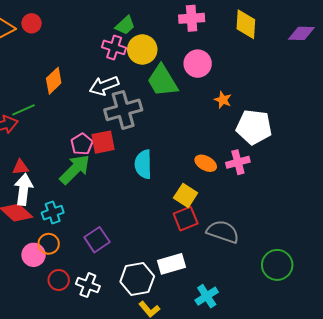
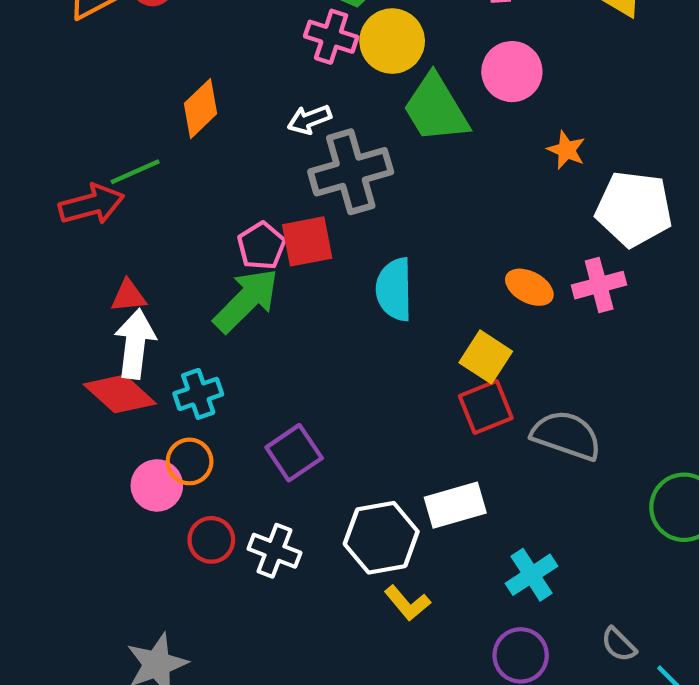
white arrow: (104, 86) -> (309, 119), size x0.7

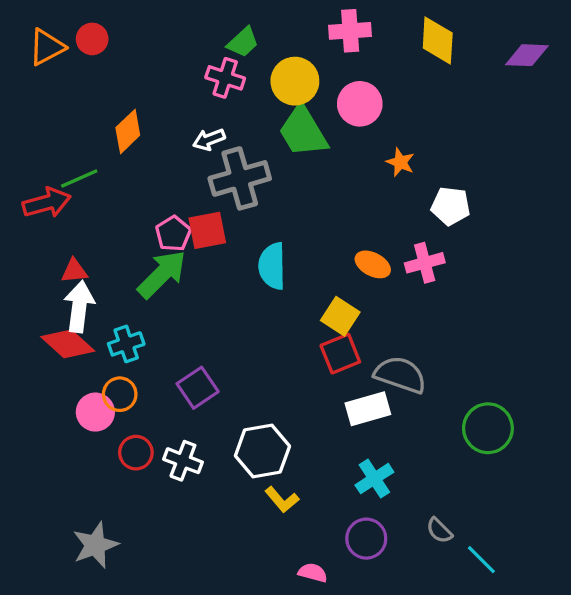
yellow circle: (392, 41) -> (295, 81), moved
white pentagon: (634, 209) -> (451, 206), size x0.7
white rectangle: (455, 505) -> (368, 409), moved

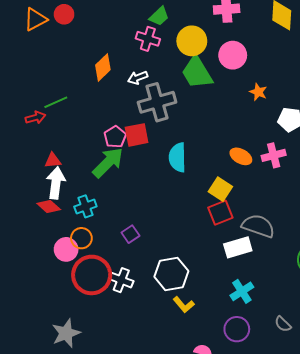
orange diamond: (128, 131) -> (103, 67), moved
red arrow: (47, 203) -> (35, 118), size x0.7
red diamond: (68, 344) -> (49, 206), size x0.7
purple square: (198, 388) -> (130, 234), size x0.7
red circle: (136, 453) -> (92, 275), size x1.8

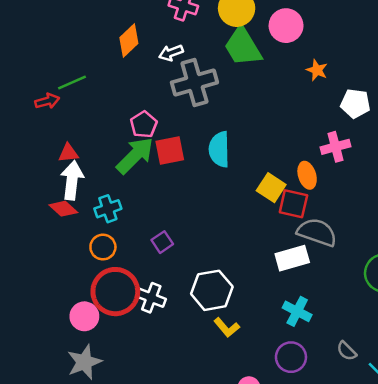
red square: (137, 135) -> (170, 151), moved
orange ellipse: (241, 156) -> (307, 175), moved, turned 45
red square: (220, 213) -> (293, 204), moved, turned 35
pink circle: (66, 249) -> (84, 316), moved
cyan cross: (242, 291) -> (297, 311), turned -30

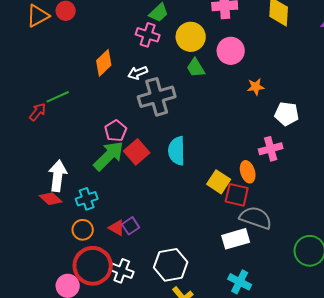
green trapezoid: (243, 47) -> (196, 68), size x0.6
orange star: (317, 70) -> (256, 87), turned -30
red arrow: (47, 101) -> (38, 112), turned -36
red square: (170, 151) -> (137, 152), turned -30
red triangle: (68, 153) -> (117, 228), moved, turned 36

